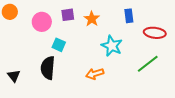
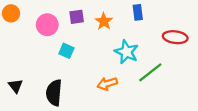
blue rectangle: (129, 16) -> (138, 12), moved
green line: (148, 64) -> (150, 72), moved
black semicircle: (48, 68) -> (54, 93), moved

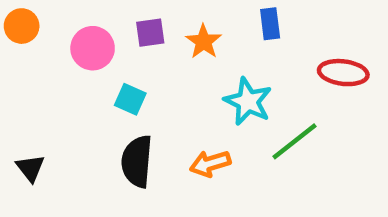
black semicircle: (54, 93) -> (137, 161), moved

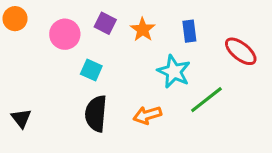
blue rectangle: (270, 24) -> (189, 31), moved
purple square: (150, 33) -> (105, 23), turned 35
red ellipse: (343, 73) -> (241, 51), turned 32

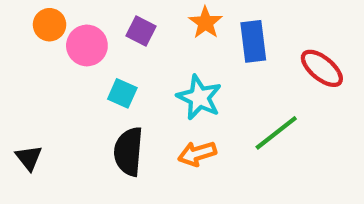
orange circle: (15, 19) -> (50, 25), moved
orange star: (143, 30) -> (205, 23), moved
blue rectangle: (189, 31) -> (253, 41), size x1.4
cyan star: (174, 72) -> (199, 97), moved

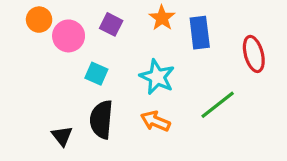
red ellipse: (322, 68) -> (254, 54), turned 36
orange arrow: (197, 154) -> (155, 121), turned 40
black triangle: (29, 158) -> (62, 136), moved

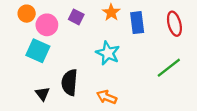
red ellipse: (254, 54) -> (174, 24), moved
cyan square: (96, 74) -> (38, 51), moved, size x1.5
green line: (218, 105) -> (169, 68), moved
orange arrow: (155, 121) -> (107, 97), moved

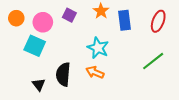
orange circle: (27, 14) -> (16, 18), moved
red ellipse: (174, 24) -> (158, 21), turned 35
orange arrow: (107, 97) -> (95, 72), moved

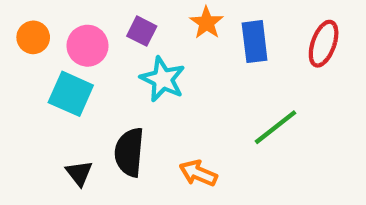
cyan star: (98, 48) -> (163, 79), moved
green line: (153, 61) -> (275, 127), moved
orange arrow: (95, 72) -> (198, 173), moved

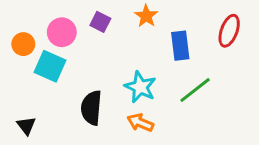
orange circle: (33, 37) -> (23, 44), moved
blue rectangle: (255, 42) -> (180, 46), moved
cyan star: (163, 79) -> (140, 87), moved
black triangle: (79, 173) -> (26, 126), moved

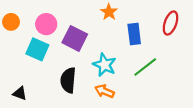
purple square: (100, 22) -> (75, 38), moved, size x1.6
orange circle: (23, 44) -> (11, 22), moved
black triangle: (26, 126) -> (20, 93), turned -32

